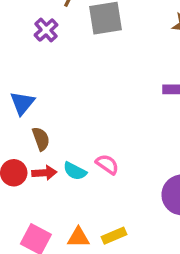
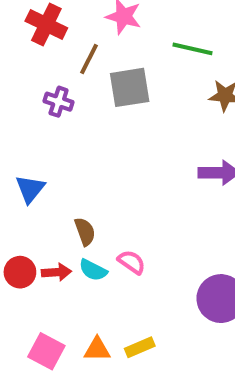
purple cross: (46, 30) -> (59, 102), turned -30
brown semicircle: (41, 139) -> (85, 232), moved

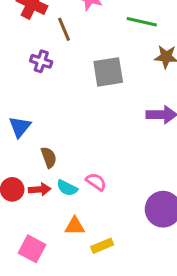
brown line: (89, 59) -> (64, 29), turned -50
gray square: (130, 87) -> (108, 72), moved
brown semicircle: (85, 232) -> (49, 157), moved
orange triangle: (97, 349) -> (75, 226), moved

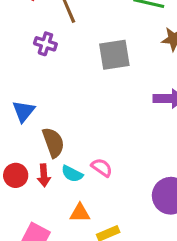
brown semicircle: (49, 157) -> (53, 142), size x1.4
red arrow: (40, 189) -> (44, 175), turned 90

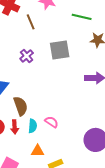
purple cross: (45, 44) -> (27, 56), moved, turned 32
cyan semicircle: (72, 174) -> (33, 126), turned -112

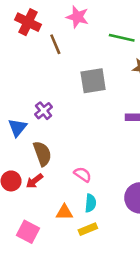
purple cross: (27, 56) -> (44, 111), moved
cyan semicircle: (33, 126) -> (90, 203), moved
red arrow: (15, 127) -> (34, 181), turned 56

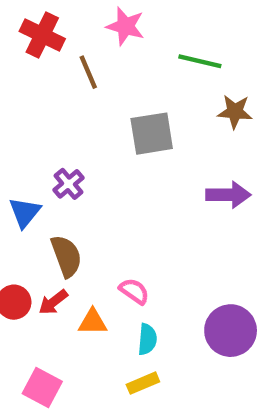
orange triangle: (64, 212) -> (93, 322), moved

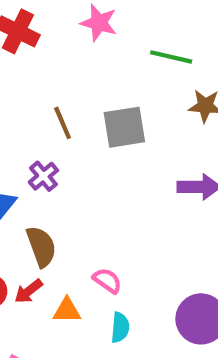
brown line: (88, 72) -> (63, 123), moved

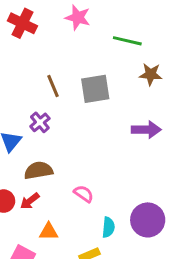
brown semicircle: (41, 247) -> (38, 170), turned -80
orange triangle: (67, 310) -> (49, 232), moved
cyan semicircle: (120, 327) -> (108, 227), moved

